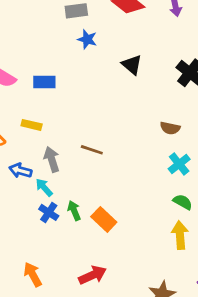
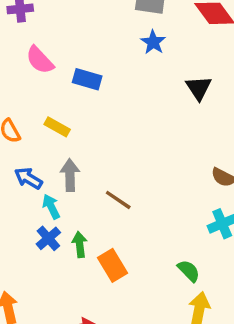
brown line: (92, 150) -> (118, 200), moved
green semicircle: (183, 202) -> (189, 271), moved

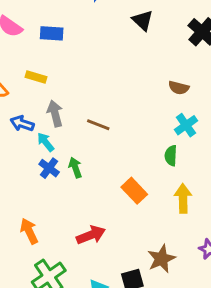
orange rectangle: (113, 265) -> (134, 191), moved
green semicircle: (189, 271) -> (171, 156), moved, turned -120

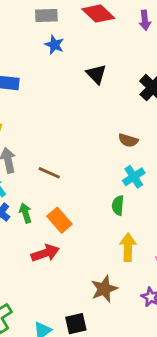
orange rectangle: (134, 191) -> (59, 220), moved
red arrow: (91, 235) -> (45, 253), moved
brown star: (161, 259) -> (104, 289), moved

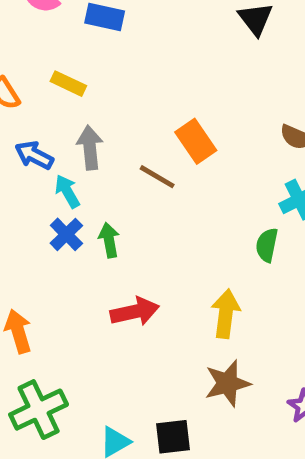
orange rectangle: (59, 220) -> (196, 141), moved
yellow arrow: (128, 247) -> (226, 314), moved

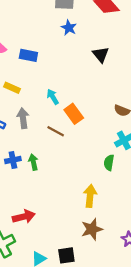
cyan arrow: (67, 191) -> (53, 97), moved
blue cross: (66, 234) -> (13, 160), turned 35
red arrow: (135, 312) -> (24, 217), moved

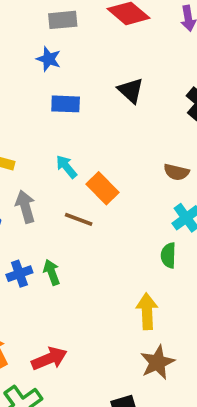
blue star: (69, 28) -> (49, 59), moved
blue rectangle: (28, 55) -> (66, 104), moved

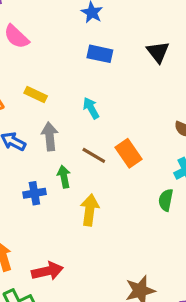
orange rectangle: (103, 188) -> (128, 153), moved
green arrow: (52, 272) -> (64, 177), moved
yellow arrow: (147, 311) -> (90, 210), moved

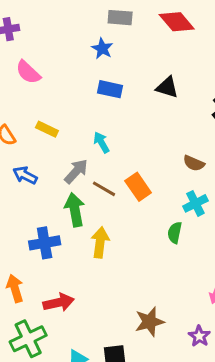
black triangle: (158, 52) -> (167, 87), turned -35
gray arrow: (50, 136) -> (76, 171), moved, turned 48
green arrow: (64, 177) -> (75, 210), size x1.5
blue cross: (34, 193) -> (45, 243), moved, size x1.4

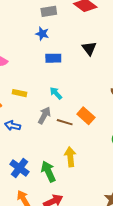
black triangle: (167, 87) -> (89, 48), turned 49
green arrow: (75, 210) -> (48, 171), moved
blue cross: (45, 243) -> (19, 168), moved, turned -30

